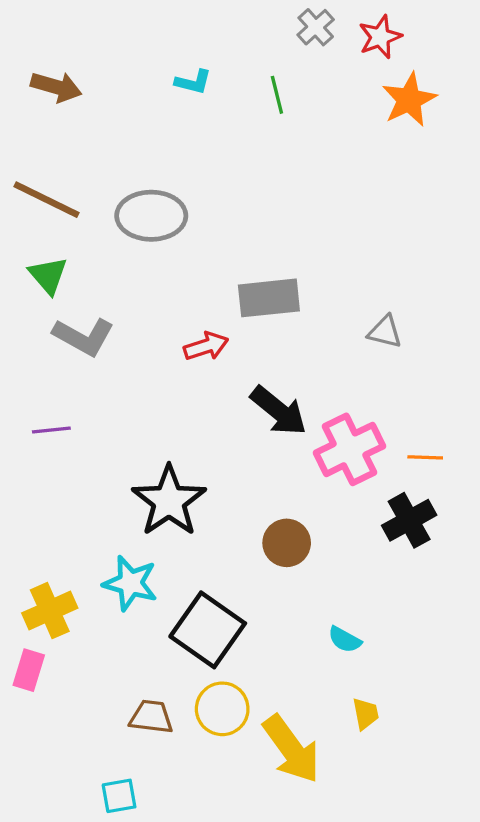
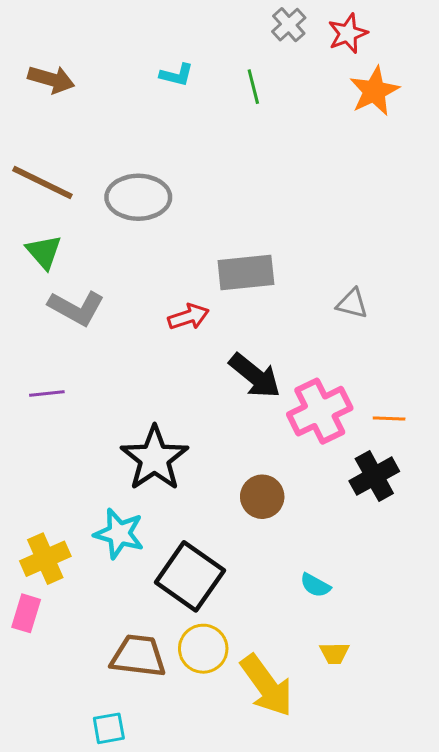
yellow trapezoid: (366, 714) -> (334, 653), turned 100
brown trapezoid: (151, 717) -> (138, 656), size x1.4

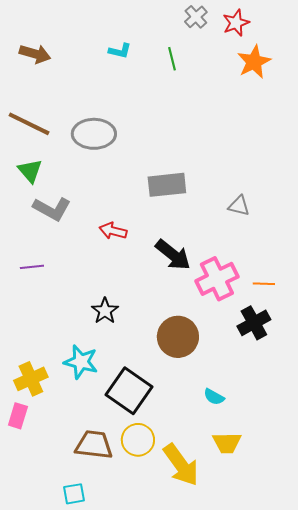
red arrow: (188, 317) -> (113, 231), moved, turned -148
black star: (155, 458) -> (105, 311), size x0.6
brown circle: (262, 497) -> (178, 337), size x1.4
yellow trapezoid: (334, 653) -> (227, 443), size x1.4

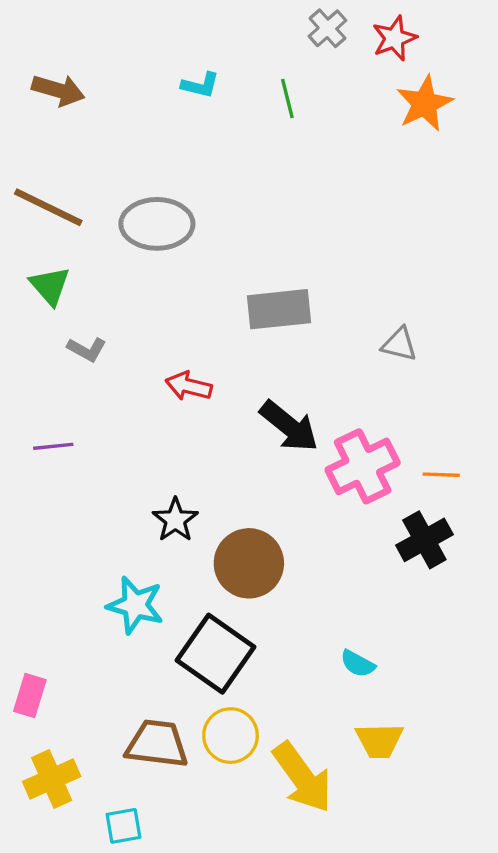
gray L-shape: (52, 209) -> (87, 349), size x0.6
brown circle: (178, 337) -> (249, 563), moved
yellow cross: (31, 379) -> (52, 779), moved

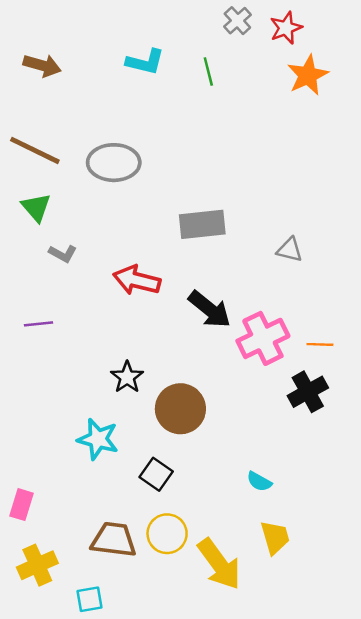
cyan L-shape: (200, 85) -> (145, 62), size x1.4
red arrow: (189, 386) -> (137, 280), size x1.4
black square: (215, 654) -> (156, 474), size x0.6
yellow trapezoid: (379, 741) -> (275, 537), turned -105

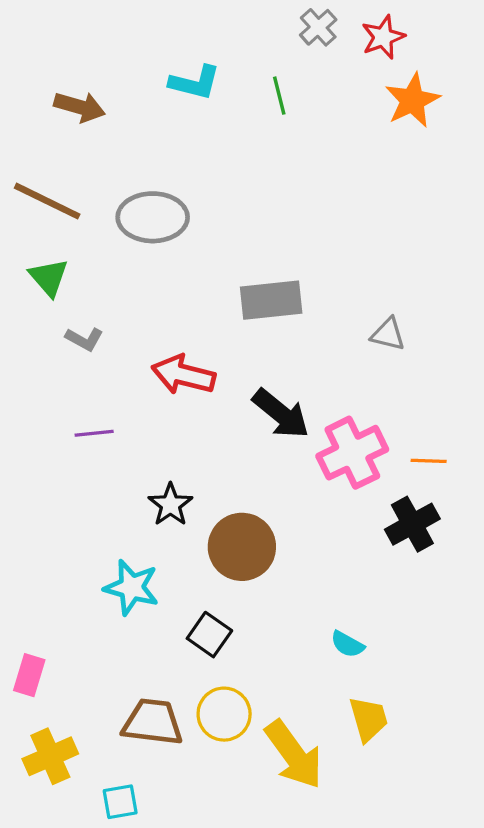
brown arrow: (42, 66) -> (80, 107), moved
purple line: (39, 324) -> (94, 433), moved

